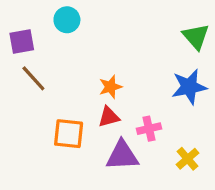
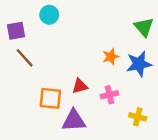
orange star: (110, 87) -> (111, 57), moved
purple triangle: (122, 155) -> (74, 121), moved
yellow cross: (187, 159) -> (138, 117), turned -35

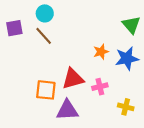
brown line: (25, 58) -> (44, 36), moved
red triangle: (80, 86) -> (73, 79), size x1.5

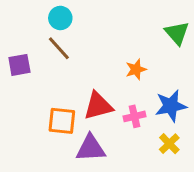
purple square: (14, 28) -> (19, 65), moved
blue star: (127, 58) -> (171, 106), moved
yellow cross: (126, 107) -> (169, 144), turned 32

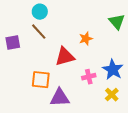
orange star: (136, 69) -> (86, 39), moved
red triangle: (98, 106) -> (65, 57), moved
blue star: (171, 106) -> (113, 70), turned -30

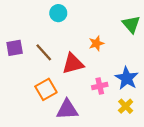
cyan circle: (40, 12) -> (58, 13), moved
brown line: (39, 32) -> (44, 52), moved
orange square: (41, 80) -> (46, 89), turned -36

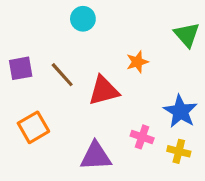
pink cross: (100, 86) -> (142, 137), moved, turned 32
orange square: (46, 89) -> (33, 127), moved
yellow cross: (126, 106) -> (179, 151), turned -32

